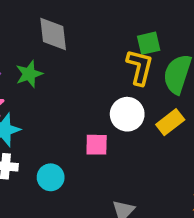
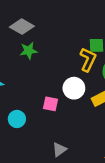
gray diamond: (53, 34) -> (22, 27), moved, turned -65
green star: (29, 74) -> (28, 51), moved

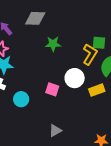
gray diamond: (22, 27) -> (35, 18), turned -35
green star: (28, 51) -> (53, 44), moved

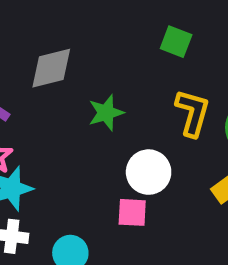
green square: (99, 43) -> (176, 42), moved, turned 32
white circle: (75, 78) -> (149, 172), moved

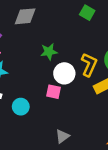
green star: (106, 113) -> (49, 52), moved
yellow L-shape: (193, 113) -> (89, 65), moved

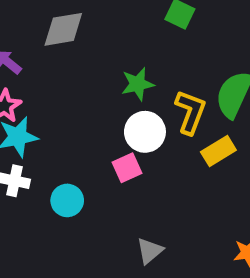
green star: (49, 52) -> (138, 84), moved
pink square: (54, 92) -> (127, 168), turned -32

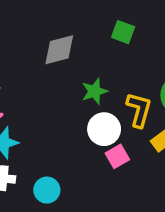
gray diamond: (63, 29) -> (59, 50), moved
pink square: (127, 168) -> (117, 156), moved

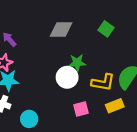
yellow L-shape: (139, 110) -> (103, 82), turned 70
white circle: (104, 129) -> (67, 77), moved

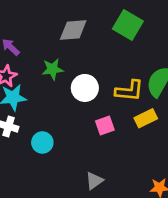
green square: (106, 29) -> (128, 25), size x1.5
green star: (77, 63) -> (53, 69), moved

